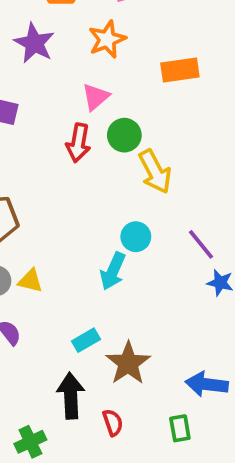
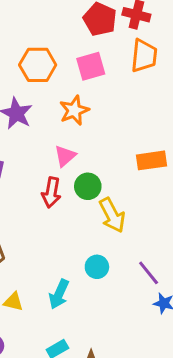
orange rectangle: (180, 70) -> (152, 160), moved
cyan arrow: (113, 271) -> (59, 294), moved

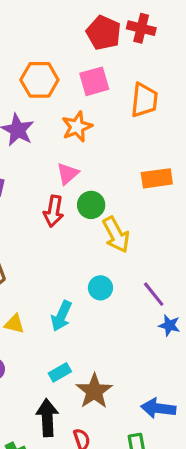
orange trapezoid: (144, 56) -> (144, 100), moved

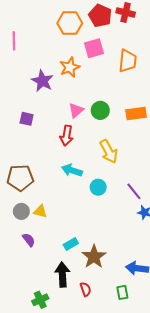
orange hexagon: (39, 80) -> (70, 23), moved
orange star: (77, 127) -> (70, 67), moved
green circle: (91, 205) -> (100, 110), moved
cyan arrow: (61, 316) -> (72, 170), moved, turned 84

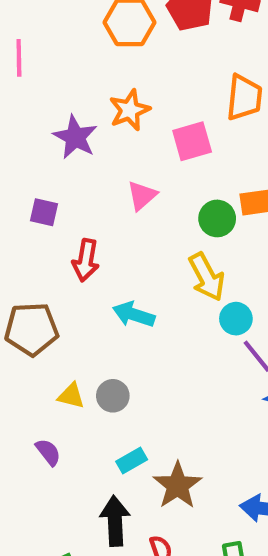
pink square: (94, 48) -> (192, 141), moved
green circle: (100, 110) -> (217, 218), moved
red arrow: (67, 136) -> (86, 260), moved
cyan circle: (98, 187) -> (236, 319), moved
gray circle: (21, 211) -> (113, 396), moved

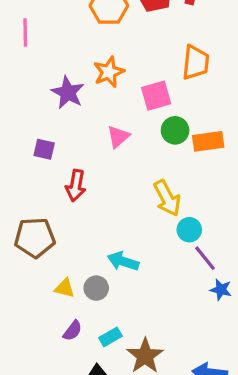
green circle: (217, 218) -> (175, 130), moved
cyan arrow: (134, 314) -> (123, 261), moved
purple semicircle: (48, 452) -> (73, 331), moved, turned 75

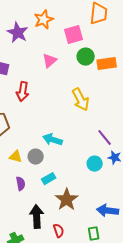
cyan circle: (189, 230) -> (95, 164), moved
purple semicircle: (73, 331) -> (21, 184), turned -48
cyan rectangle: (110, 337) -> (49, 179), moved

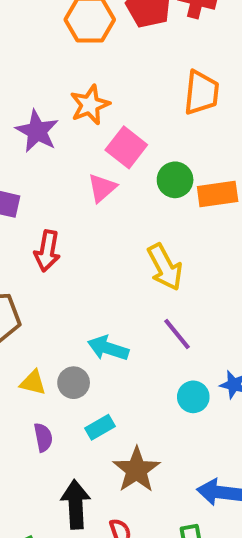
pink square: (74, 35) -> (126, 147), moved, turned -36
purple line: (105, 138) -> (177, 334), moved

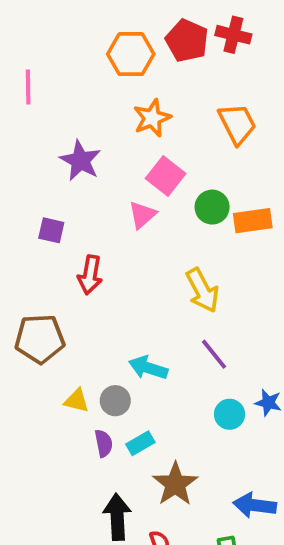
orange trapezoid: (201, 93) -> (237, 124), turned -33
orange star: (90, 105) -> (152, 118), moved
purple semicircle: (43, 437) -> (104, 443), moved

